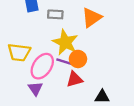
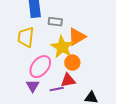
orange triangle: (92, 18) -> (77, 37), moved
yellow trapezoid: (19, 52) -> (26, 37), moved, turned 85
purple line: (64, 62) -> (57, 89), moved, turned -32

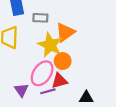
pink ellipse: (40, 67) -> (42, 73), moved

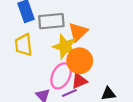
gray rectangle: (40, 18) -> (51, 21), size x1.6
orange circle: (63, 61) -> (80, 61), size x1.5

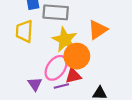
orange triangle: (78, 32) -> (98, 30), moved

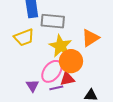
yellow trapezoid: (24, 31) -> (24, 37), turned -115

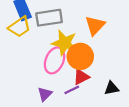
yellow trapezoid: (24, 37) -> (20, 27), moved
pink ellipse: (52, 71) -> (55, 60), moved
purple triangle: (32, 86) -> (45, 94), turned 32

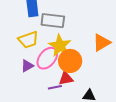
orange triangle: (95, 25) -> (102, 43), moved
yellow trapezoid: (20, 27) -> (28, 40), moved
purple triangle: (45, 94) -> (27, 66), moved

